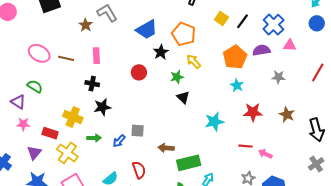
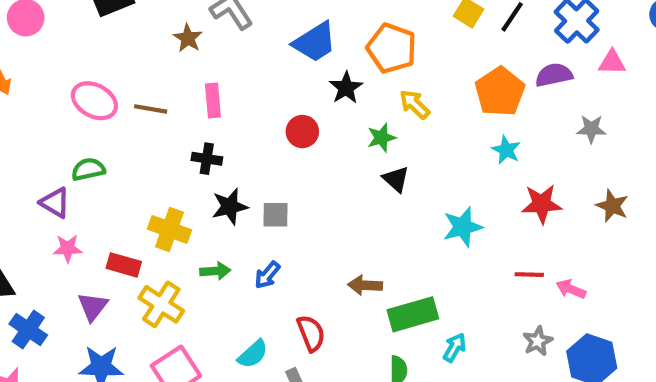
green semicircle: (35, 86) -> (88, 169), turned -42
gray square: (138, 131) -> (275, 215), moved

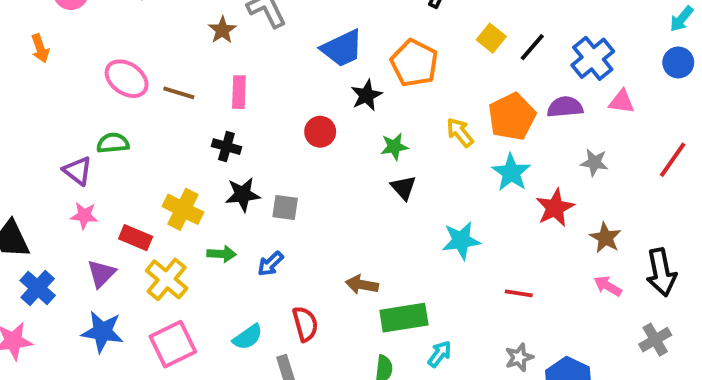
yellow arrow: (415, 104) -> (460, 132), moved
cyan star: (506, 150) -> (511, 173), size x1.4
red star: (542, 204) -> (555, 208), moved, turned -30
pink arrow: (571, 289) -> (608, 286), moved

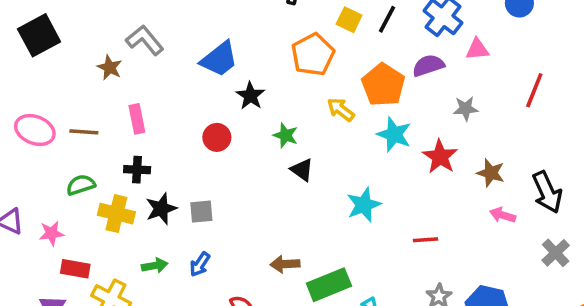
orange pentagon: (414, 63) -> (313, 54), moved, turned 30
green semicircle: (113, 143) -> (81, 185), moved
green star: (394, 147) -> (285, 135), turned -30
yellow cross: (183, 209) -> (116, 214), moved
pink star: (84, 216) -> (52, 233), moved

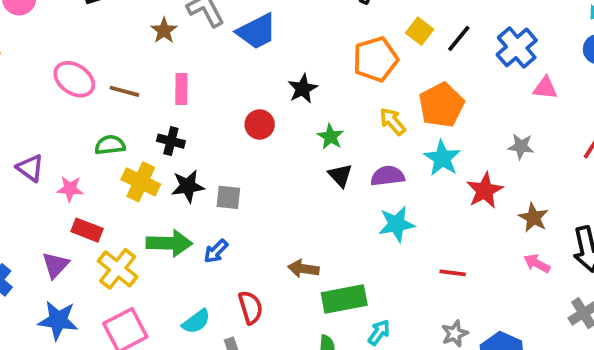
blue trapezoid: (219, 59) -> (257, 31), moved
purple semicircle: (428, 65) -> (388, 176), moved
green arrow: (155, 266) -> (169, 243), size x1.6

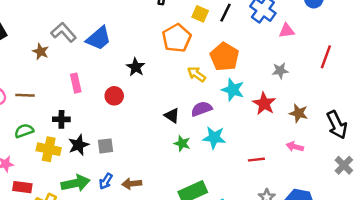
pink rectangle: (181, 89) -> (76, 83), moved
green star: (331, 137) -> (182, 143), moved
cyan star: (396, 224) -> (214, 138), turned 30
pink arrow: (537, 263) -> (295, 147), moved
brown arrow: (303, 269) -> (132, 184), moved

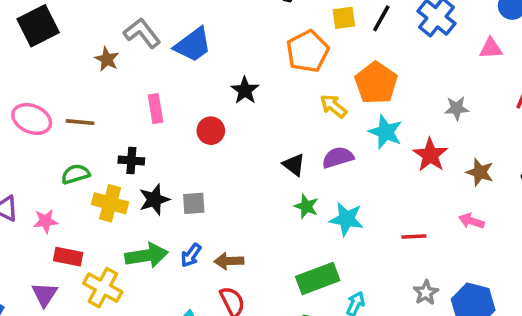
yellow square: (200, 14) -> (344, 18), turned -35
pink triangle: (287, 31) -> (491, 48), moved
cyan star: (214, 138) -> (347, 219), moved

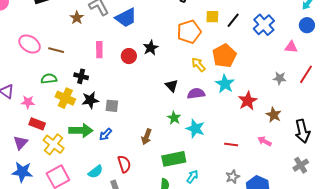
gray star: (457, 108) -> (280, 78), moved
red circle: (211, 131) -> (129, 56), moved
black triangle: (294, 165) -> (172, 86), moved
brown arrow: (229, 261) -> (146, 137), moved, turned -77

